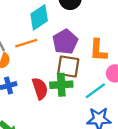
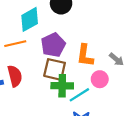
green cross: (61, 85) -> (62, 86), moved
red semicircle: (40, 89) -> (15, 76), moved

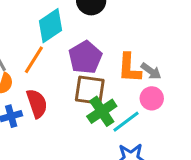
orange line: (15, 44) -> (34, 60), turned -40
gray arrow: (116, 59) -> (151, 71), moved
green cross: (62, 86) -> (102, 111), turned -30

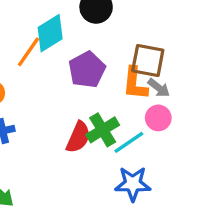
orange line: (34, 60) -> (29, 52), moved
brown square: (90, 90) -> (148, 61), moved
red semicircle: (37, 103) -> (78, 137), moved, turned 40

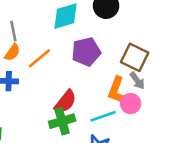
orange line: (29, 52) -> (39, 58), moved
orange L-shape: (135, 83) -> (117, 90), moved
green cross: (103, 130) -> (62, 121), moved

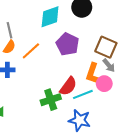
purple pentagon: (86, 52) -> (67, 44), turned -30
red semicircle: (65, 102) -> (68, 86), moved

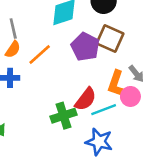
brown square: (106, 47) -> (110, 39), moved

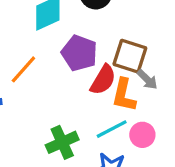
brown square: (110, 39) -> (130, 56), moved
pink circle: (130, 96) -> (142, 135), moved
red semicircle: (86, 99) -> (103, 80), moved

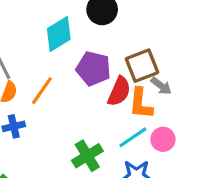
brown square: (130, 56) -> (142, 66), turned -32

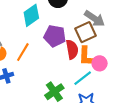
gray arrow: (161, 86) -> (95, 19), moved, size x1.5
red semicircle: (119, 91) -> (72, 49), turned -30
pink circle: (163, 139) -> (100, 63), moved

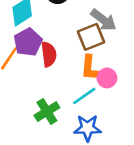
purple pentagon: (55, 36) -> (28, 42), moved, turned 30
red semicircle: (72, 49) -> (49, 54), moved

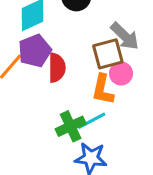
pink circle: (107, 78) -> (121, 74), moved
green cross: (47, 112) -> (71, 126), moved

